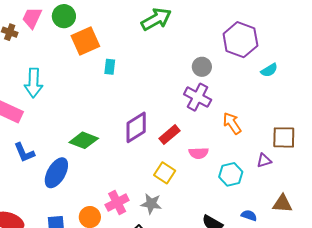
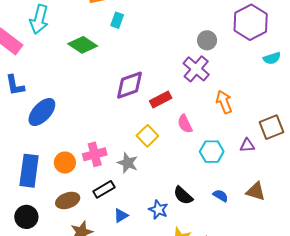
brown square: (284, 137) -> (272, 127), turned -35
green diamond: (84, 140) -> (83, 45), moved
pink semicircle: (199, 153) -> (185, 124), turned 54

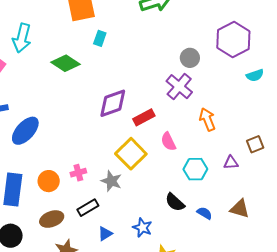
brown square: (272, 127) -> (255, 144), size x0.7
yellow square: (147, 136) -> (131, 154), size x1.4
pink cross: (95, 154) -> (78, 173), size x0.7
black semicircle: (183, 195) -> (175, 202), moved

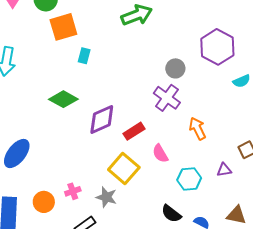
green diamond: (65, 63) -> (63, 99), moved

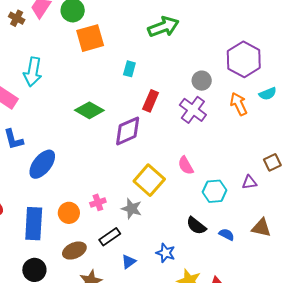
cyan rectangle: (84, 56) -> (129, 69), moved
orange arrow: (197, 129) -> (239, 104), moved
red rectangle: (134, 131) -> (151, 101), moved, turned -35

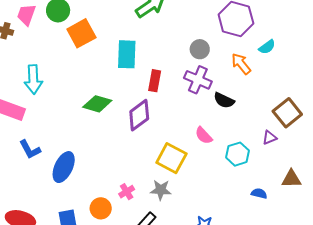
cyan rectangle: (129, 69) -> (127, 54), size x1.8
brown square: (272, 162) -> (287, 113), size x1.6
black semicircle: (196, 226) -> (224, 100), moved

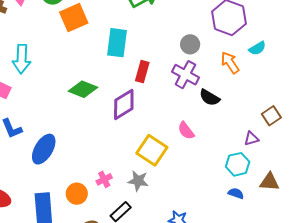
brown square: (287, 113) -> (271, 116), size x0.7
cyan hexagon: (237, 154) -> (238, 164), moved

